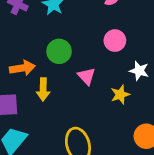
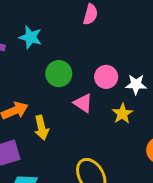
pink circle: (115, 41) -> (106, 77), moved
green circle: (59, 51) -> (59, 74), moved

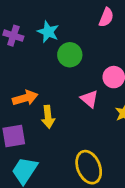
green circle: (59, 74) -> (70, 55), moved

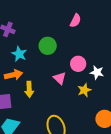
cyan star: (48, 32) -> (19, 54), moved

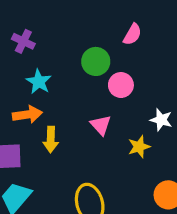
green circle: (48, 46) -> (96, 61), moved
pink circle: (78, 64) -> (121, 85), moved

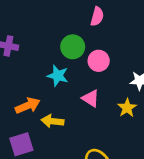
cyan star: (39, 82) -> (58, 76), moved
yellow arrow: (51, 139) -> (53, 121), turned 110

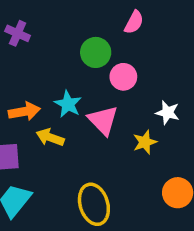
cyan star: (58, 76) -> (68, 104), moved
pink triangle: (91, 98) -> (103, 120), size x1.4

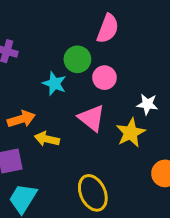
pink semicircle: (134, 22) -> (108, 29), size x1.4
cyan star: (68, 104) -> (54, 84), moved
yellow star: (145, 142) -> (131, 133), size x1.4

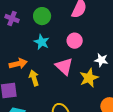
green circle: (77, 59) -> (42, 16), moved
yellow arrow: (47, 139) -> (34, 78), turned 56

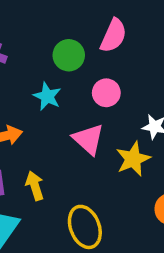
green circle: (42, 16) -> (69, 55), moved
yellow arrow: (34, 78) -> (35, 186), moved

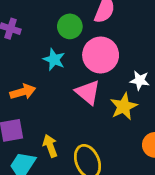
pink circle: (106, 93) -> (101, 55), size x1.6
yellow arrow: (35, 186) -> (50, 146), moved

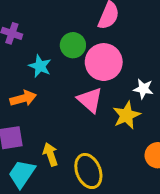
green circle: (70, 26) -> (73, 45), moved
cyan star: (54, 60) -> (40, 66), moved

